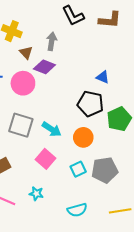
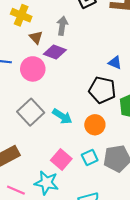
gray square: (21, 125) -> (31, 112), turned 30
pink square: (45, 159) -> (61, 160), moved
cyan star: (36, 194) -> (46, 183), size x1.6

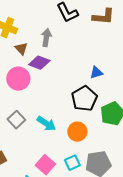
blue triangle: (115, 63) -> (96, 73), turned -40
black pentagon: (102, 90) -> (84, 99), turned 30
gray square: (31, 112) -> (16, 120), size x0.7

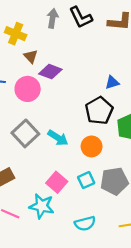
gray arrow: (46, 38) -> (52, 18), moved
gray square: (16, 120) -> (25, 133), size x1.4

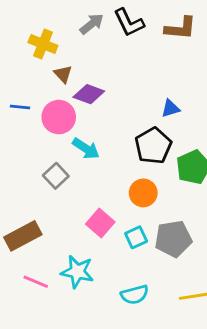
gray arrow: (52, 18) -> (92, 24), turned 42
gray square: (25, 133) -> (56, 176), size x0.7
cyan arrow: (58, 138) -> (86, 149), moved
pink square: (57, 182) -> (100, 223), moved

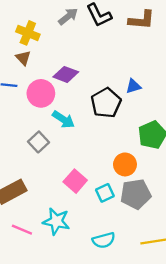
brown triangle: (63, 74) -> (23, 58), moved
black pentagon: (153, 146) -> (106, 103), moved
orange circle: (143, 193) -> (125, 164), moved

